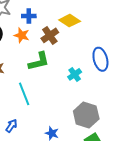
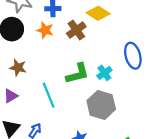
green L-shape: (39, 61) -> (78, 74), moved
gray hexagon: (86, 115) -> (101, 105), moved

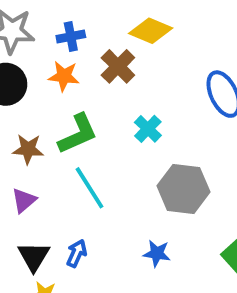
cyan cross: (104, 73) -> (148, 129), moved
green L-shape: (78, 74) -> (78, 134), moved

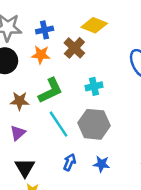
cyan cross: (148, 129) -> (94, 86), turned 35
gray hexagon: (183, 189) -> (94, 124), moved
blue arrow: (77, 253) -> (70, 162), moved

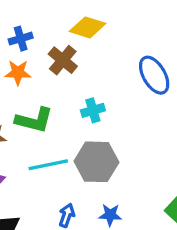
green L-shape: (50, 91) -> (34, 120), turned 44
cyan line: (58, 124) -> (48, 165), turned -64

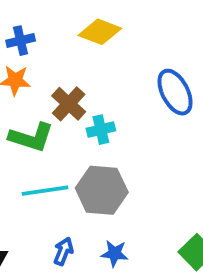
brown cross: (63, 60) -> (69, 104), moved

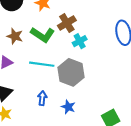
cyan cross: (101, 130) -> (80, 41), turned -32
blue arrow: (63, 251) -> (42, 98), turned -32

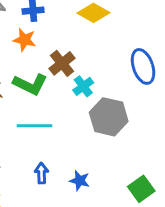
gray hexagon: (71, 72) -> (109, 117), moved

